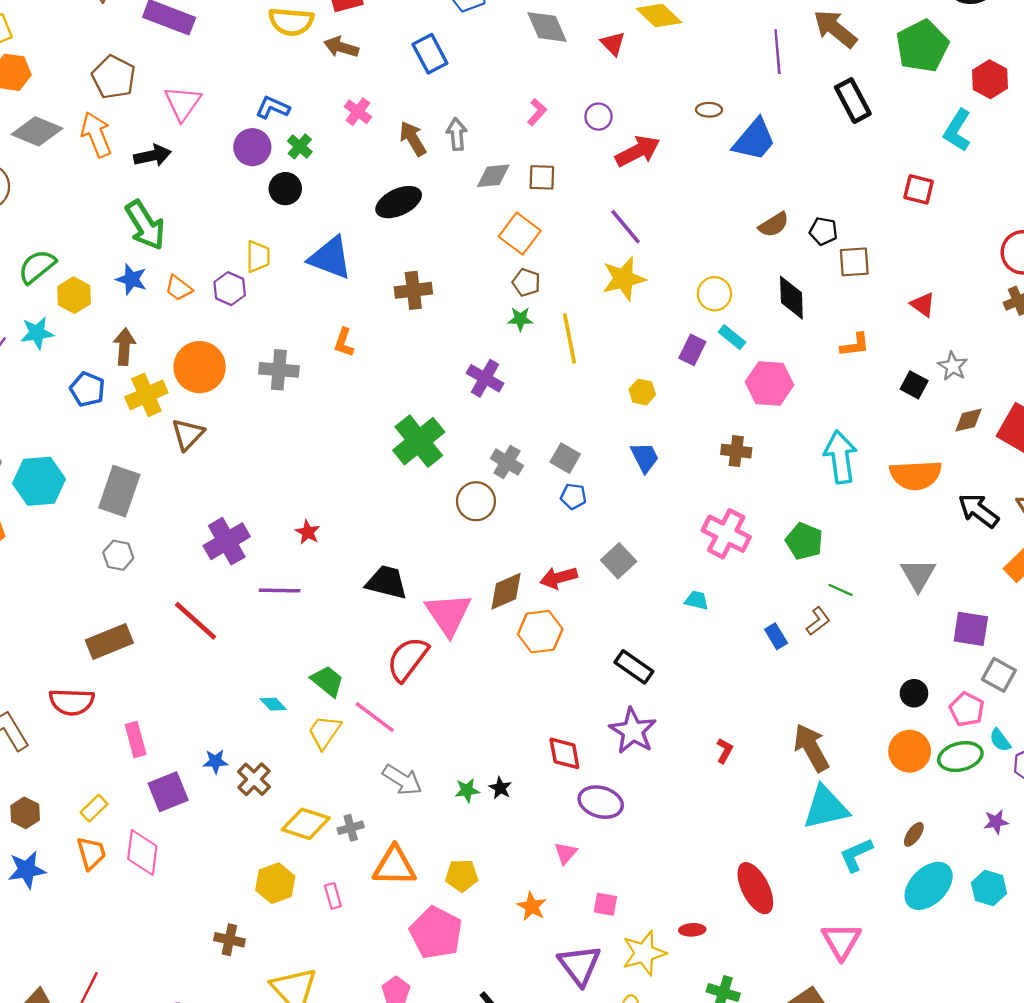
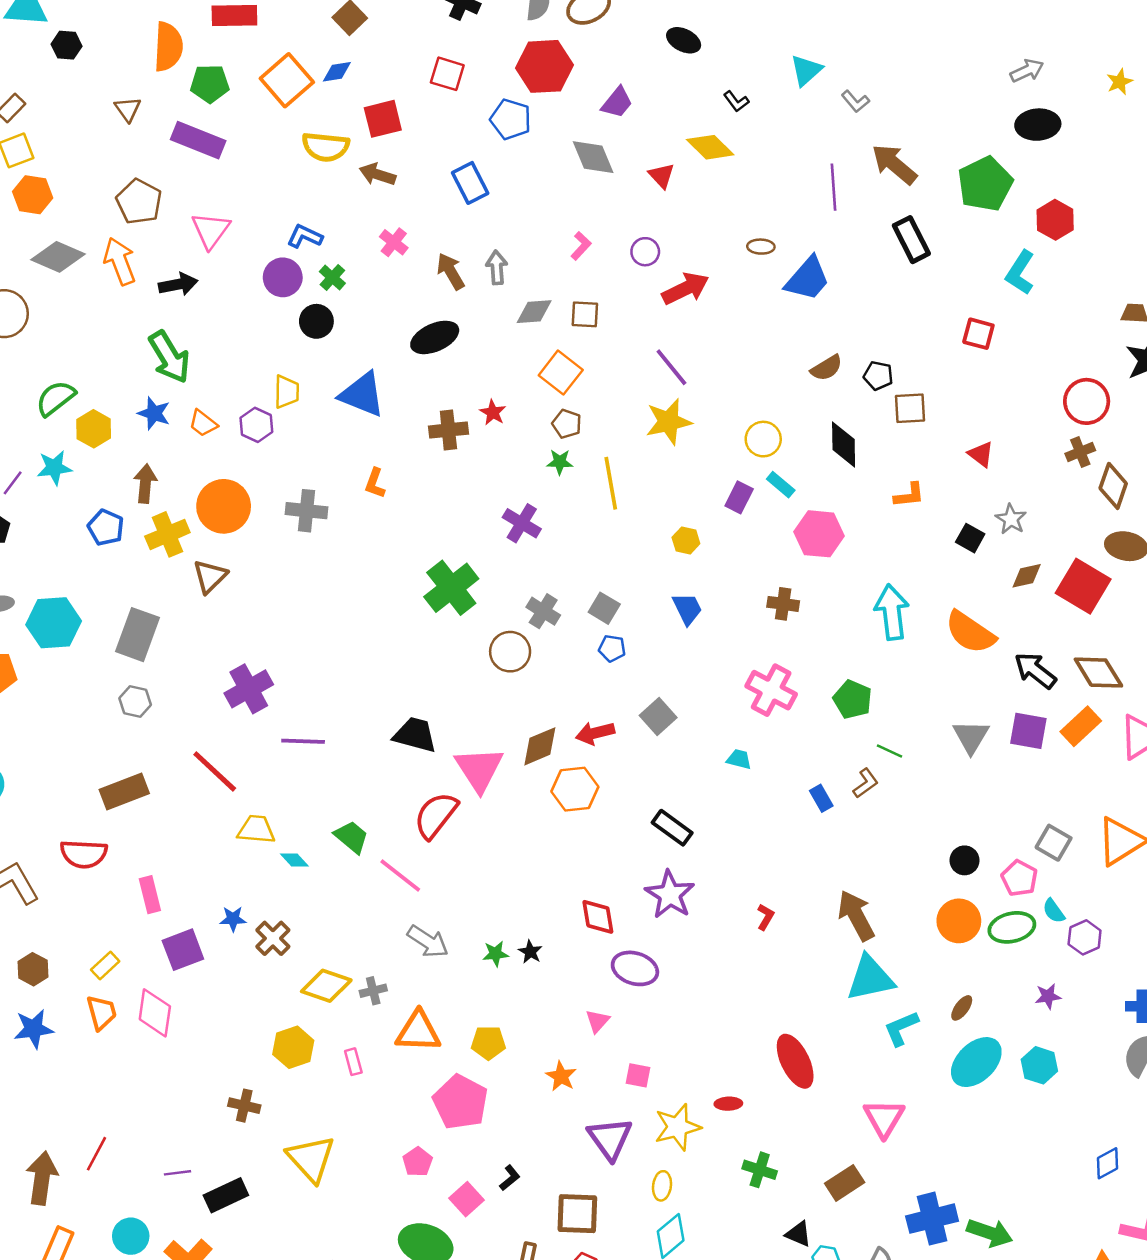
orange semicircle: (916, 475) -> (970, 632), turned 36
red star: (308, 532) -> (493, 412), moved
purple square: (971, 629) -> (1028, 731), moved
yellow trapezoid: (324, 732) -> (256, 829), moved, turned 60

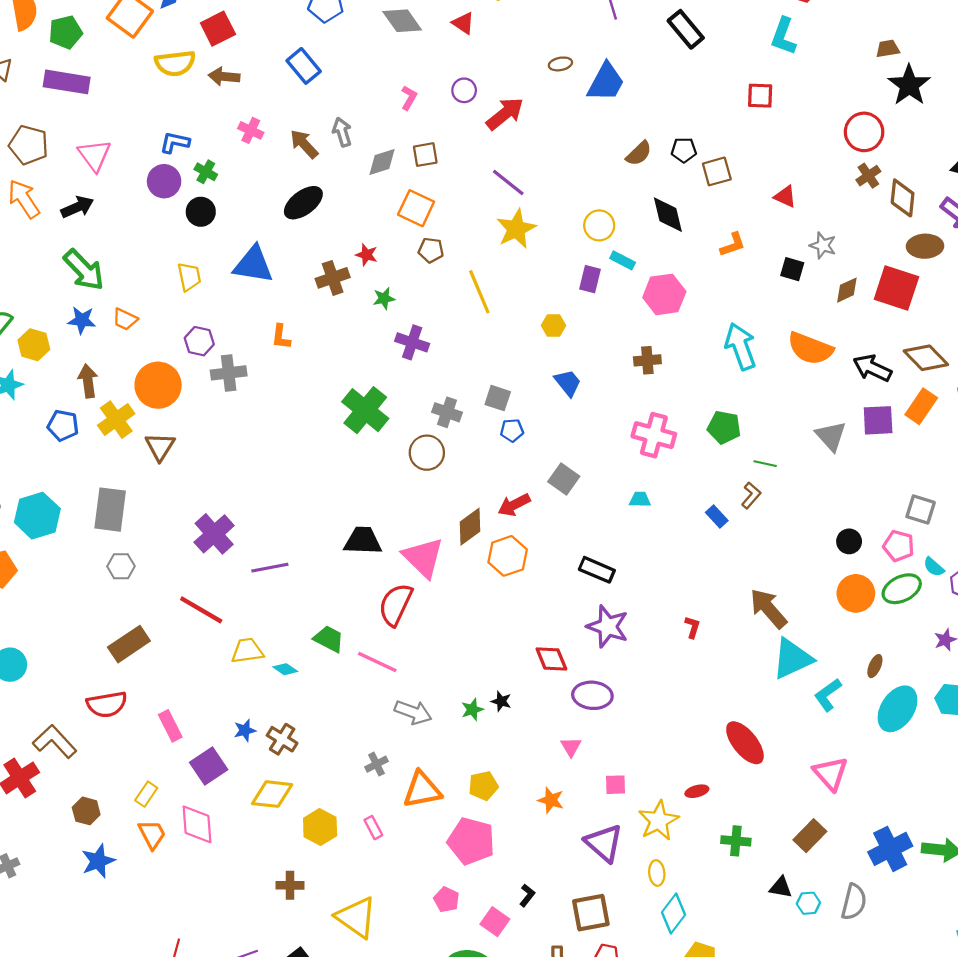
purple hexagon: (256, 425) -> (199, 341), moved
green star: (560, 462) -> (384, 298), moved
yellow diamond: (326, 986) -> (272, 794), moved

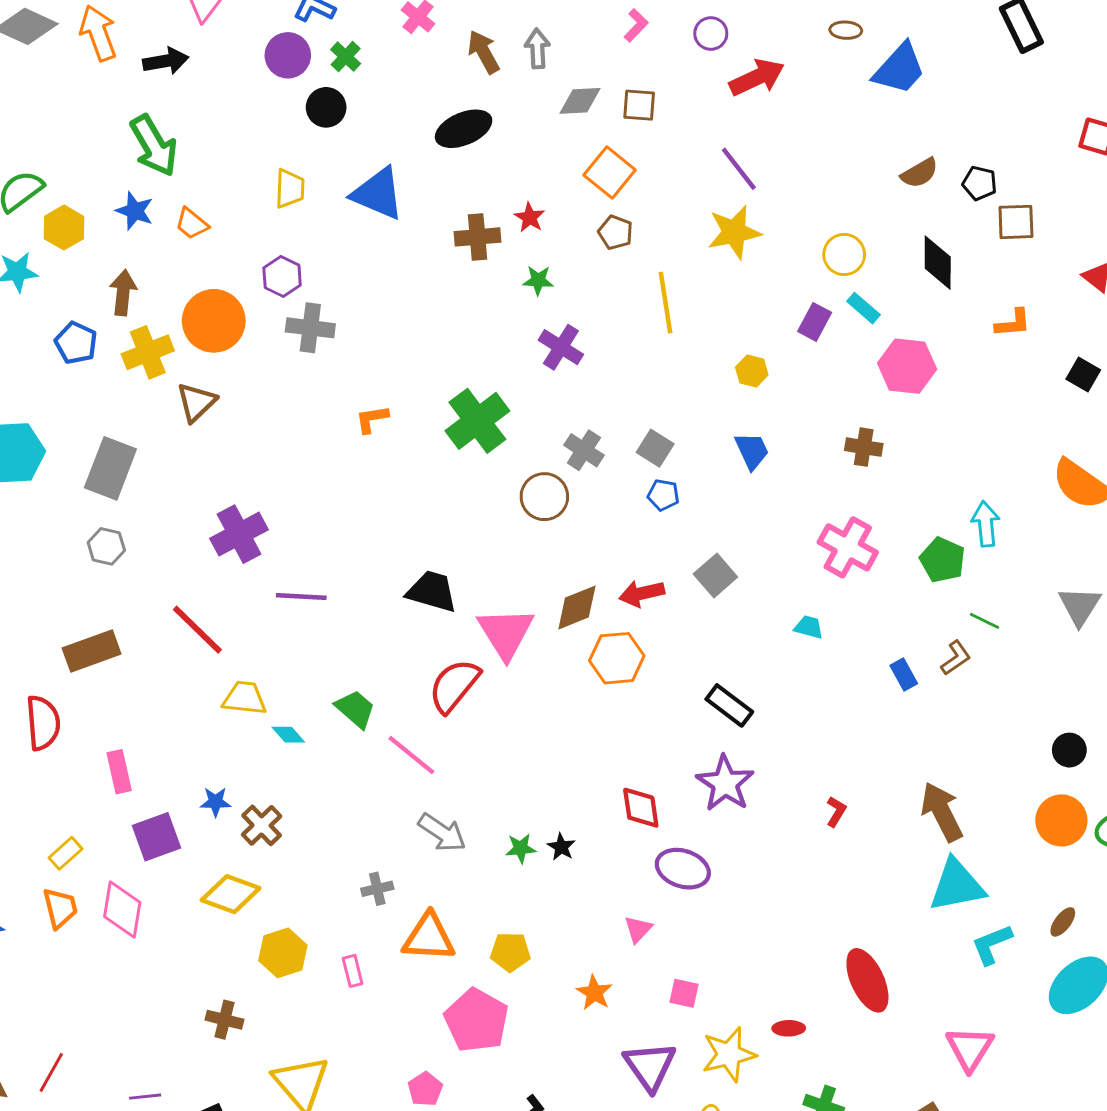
orange L-shape: (281, 337) -> (372, 419), moved, turned 60
cyan arrow: (741, 346) -> (986, 524), moved, size x0.7
red semicircle: (107, 704) -> (43, 723), turned -99

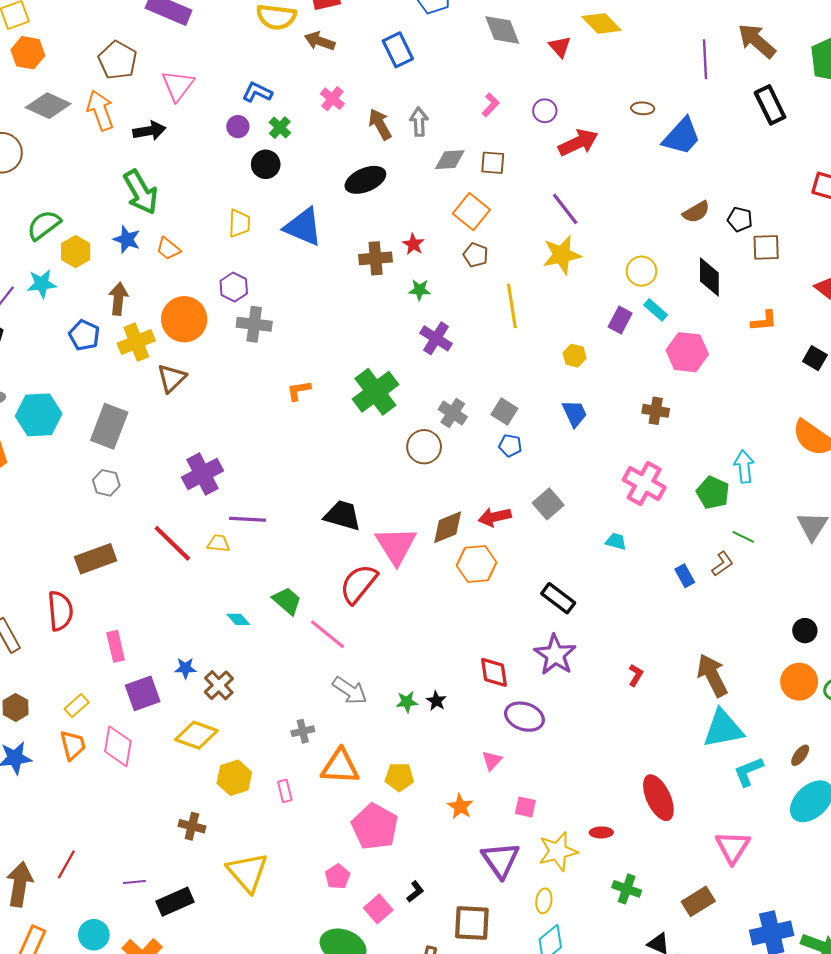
purple circle: (288, 55) -> (238, 127), size x0.7
yellow trapezoid: (245, 698) -> (219, 543), moved, size x0.7

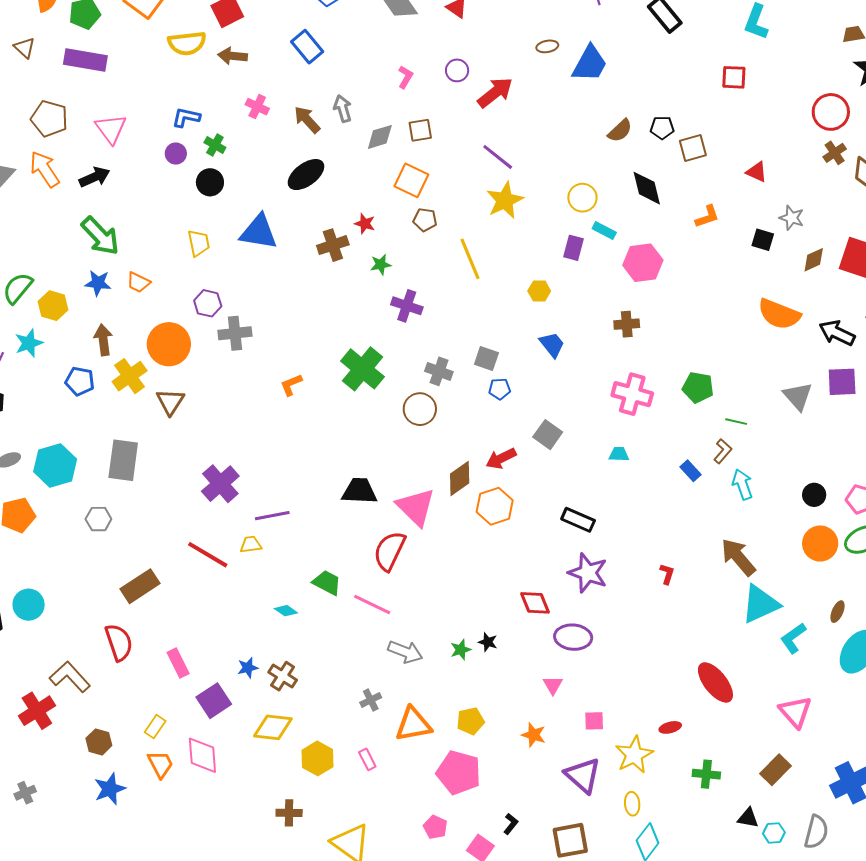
cyan arrow: (744, 467) -> (742, 484), moved
gray hexagon: (106, 483) -> (98, 519), moved

